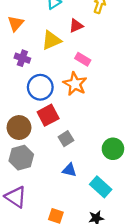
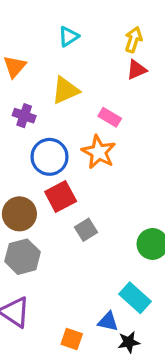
red triangle: (76, 26) -> (137, 70), moved
blue triangle: (69, 170) -> (108, 322), moved

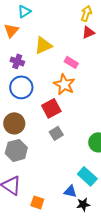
cyan triangle: (69, 36) -> (24, 11), moved
blue circle: (50, 157) -> (21, 87), moved
red square: (61, 196) -> (51, 108), moved
orange square: (72, 339) -> (37, 202), moved

